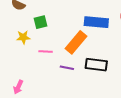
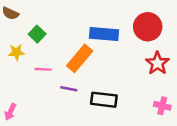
green square: (41, 22) -> (37, 34), turned -32
black rectangle: (96, 65) -> (104, 100), moved

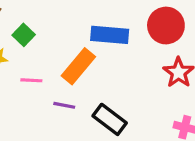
black rectangle: (104, 100) -> (110, 119), turned 30

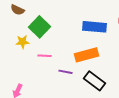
green square: (24, 35) -> (40, 27), size x1.5
orange rectangle: (78, 66) -> (86, 55), moved, turned 35

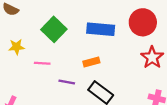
green square: (40, 27) -> (54, 29), moved
orange rectangle: (86, 55) -> (91, 62), size x0.6

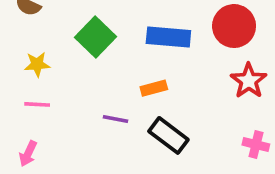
pink line: (42, 63) -> (37, 104), moved

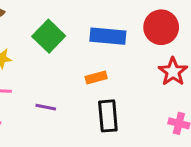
purple line: (116, 119) -> (46, 107), moved
black rectangle: (168, 135) -> (108, 116), turned 48

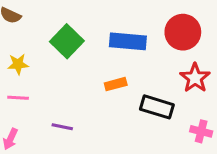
purple line: (46, 107) -> (62, 127), moved
black rectangle: (108, 116) -> (157, 107), moved, turned -68

